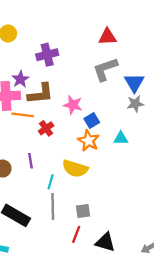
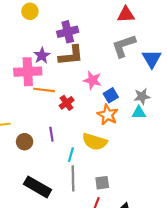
brown L-shape: (40, 94) -> (71, 55), moved
gray star: (135, 104) -> (142, 96), moved

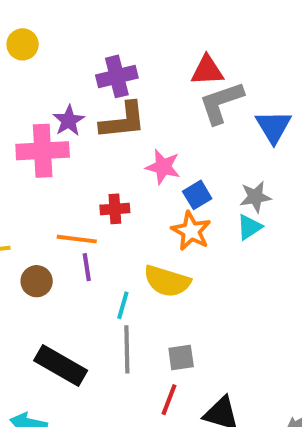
yellow circle: (30, 11) -> (23, 44), moved
red triangle: (126, 15) -> (207, 70), moved
orange line: (44, 90) -> (77, 239), moved
red cross: (67, 103) -> (115, 209), turned 32
cyan triangle: (139, 113) -> (249, 227), turned -32

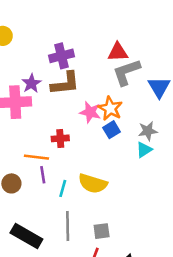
orange star: (191, 231) -> (110, 108), moved
cyan line: (123, 305) -> (63, 188), moved

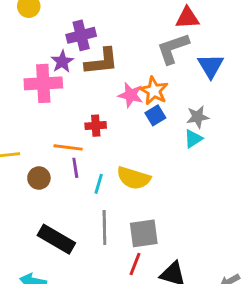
red triangle: (118, 52) -> (187, 18), moved
purple cross: (61, 56) -> (81, 35), moved
gray square: (102, 231) -> (144, 233), size x1.5

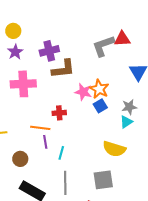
gray L-shape: (173, 48) -> (103, 46), moved
purple star: (62, 62) -> (15, 52), moved
brown circle: (39, 178) -> (20, 159), moved
yellow semicircle: (134, 178) -> (114, 149), moved
gray square: (144, 233) -> (103, 180), moved

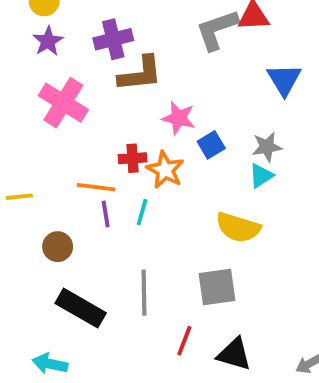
pink cross: (23, 84) -> (63, 103), turned 35
orange star: (99, 89) -> (165, 170), moved
cyan line: (61, 153) -> (142, 212), moved

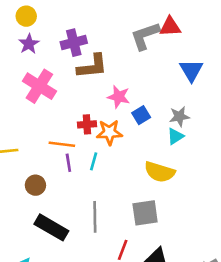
orange star: (165, 170) -> (109, 132), turned -30

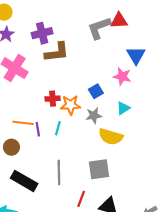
pink star: (119, 97) -> (122, 76), moved
gray star: (179, 116) -> (94, 116), moved
orange line: (62, 144) -> (23, 123), moved

